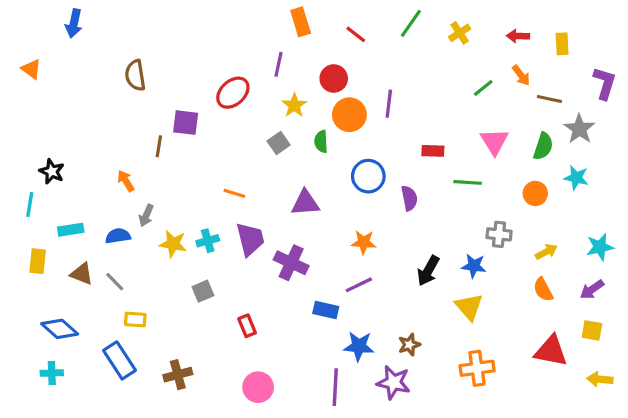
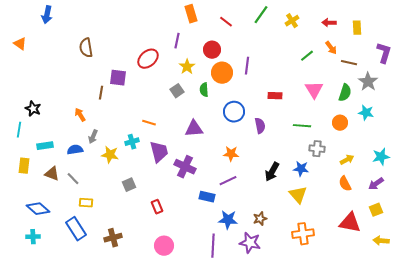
green line: (468, 182) -> (302, 126), moved
cyan cross: (208, 241) -> (132, 142), moved
yellow square: (592, 330) -> (376, 210), turned -32

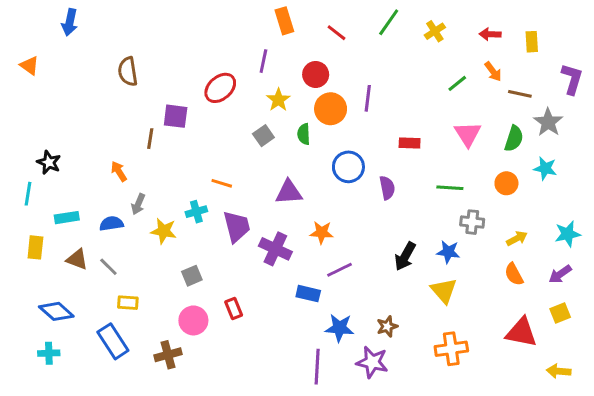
orange star: (231, 154) -> (322, 232), moved
yellow arrow: (381, 241) -> (559, 371), moved
pink circle: (164, 246) -> (193, 320), moved

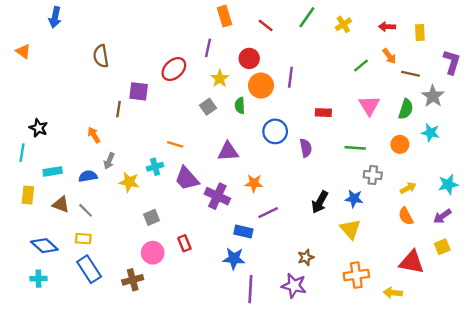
purple trapezoid: (237, 227) -> (187, 179), turned 152
yellow rectangle: (128, 303) -> (83, 239), moved
blue star: (339, 328) -> (234, 259), moved
yellow arrow: (559, 371) -> (393, 293), moved

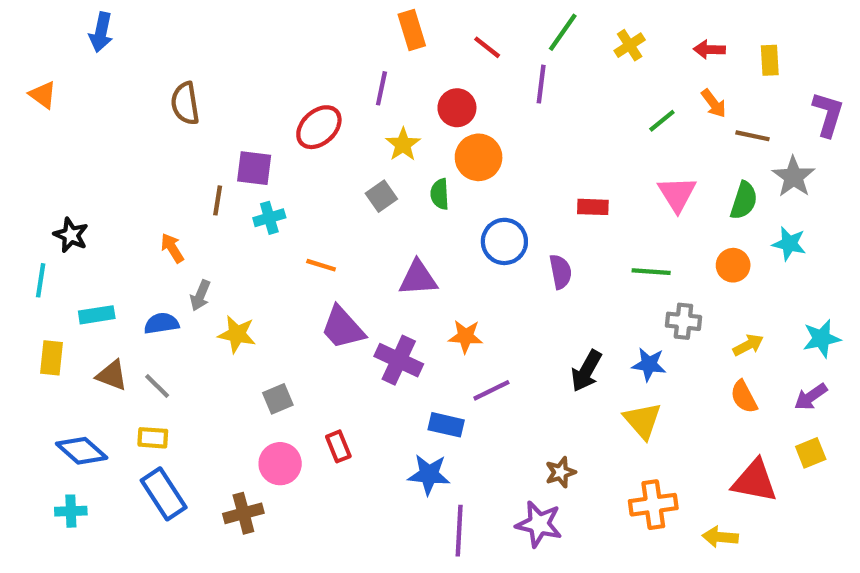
purple line: (290, 77) -> (541, 84), moved
cyan cross: (155, 167) -> (269, 218), moved

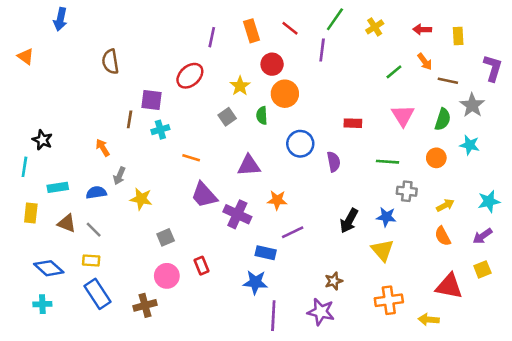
orange rectangle: (412, 30) -> (252, 31), moved
purple line: (381, 88) -> (212, 37), moved

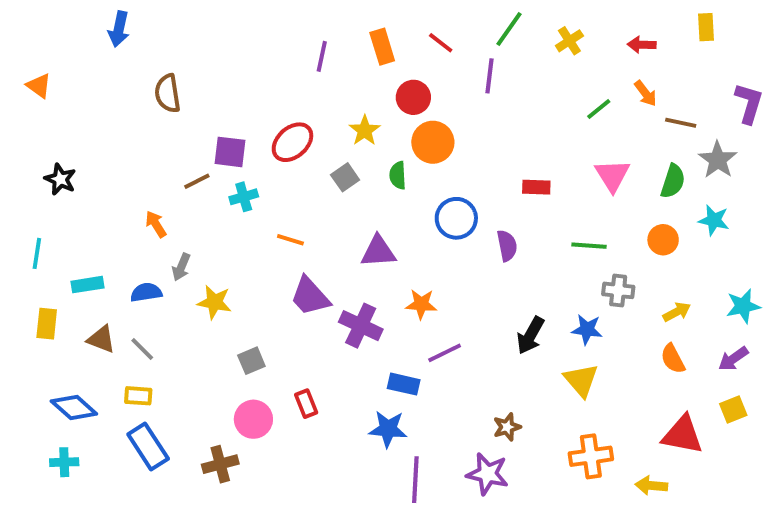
blue arrow: (60, 19) -> (119, 29), moved
yellow rectangle: (458, 36) -> (706, 27), moved
red ellipse: (190, 76) -> (292, 142), moved
brown line: (130, 119) -> (197, 181), turned 54
black star: (42, 140) -> (60, 179), moved

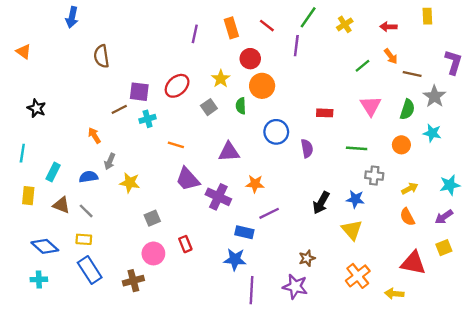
cyan rectangle: (88, 285) -> (53, 172), turned -54
orange cross: (591, 456) -> (358, 276), turned -30

